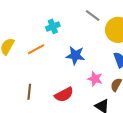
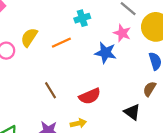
pink star: (95, 79) -> (122, 33), moved
brown line: (29, 92) -> (51, 90), turned -42

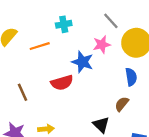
pink star: (122, 33) -> (102, 45), turned 30
red semicircle: (90, 96) -> (62, 83), moved

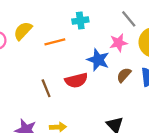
brown line: (23, 92) -> (46, 88), moved
brown semicircle: (122, 104) -> (124, 75), moved

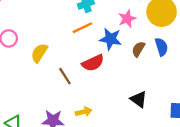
yellow semicircle: (23, 31) -> (39, 53), moved
orange line: (55, 42) -> (82, 28), moved

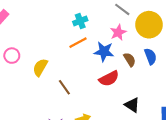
brown semicircle: (138, 49) -> (130, 60), turned 120
red semicircle: (93, 63) -> (109, 79), moved

